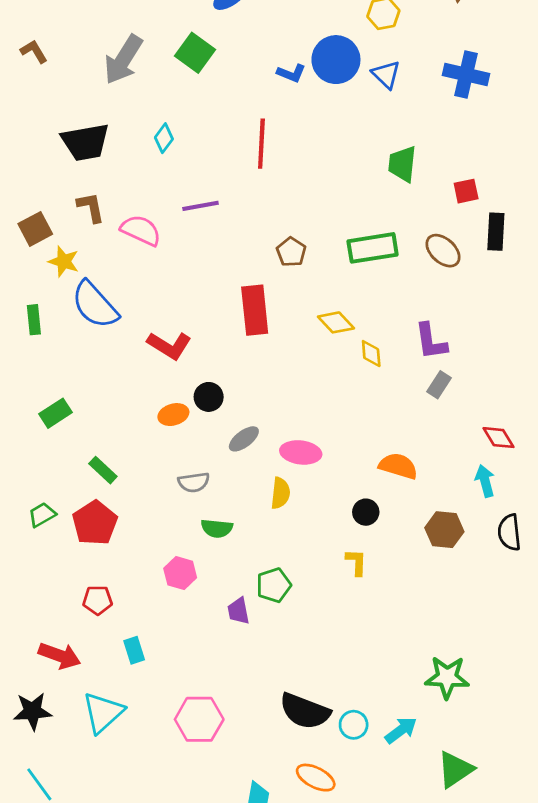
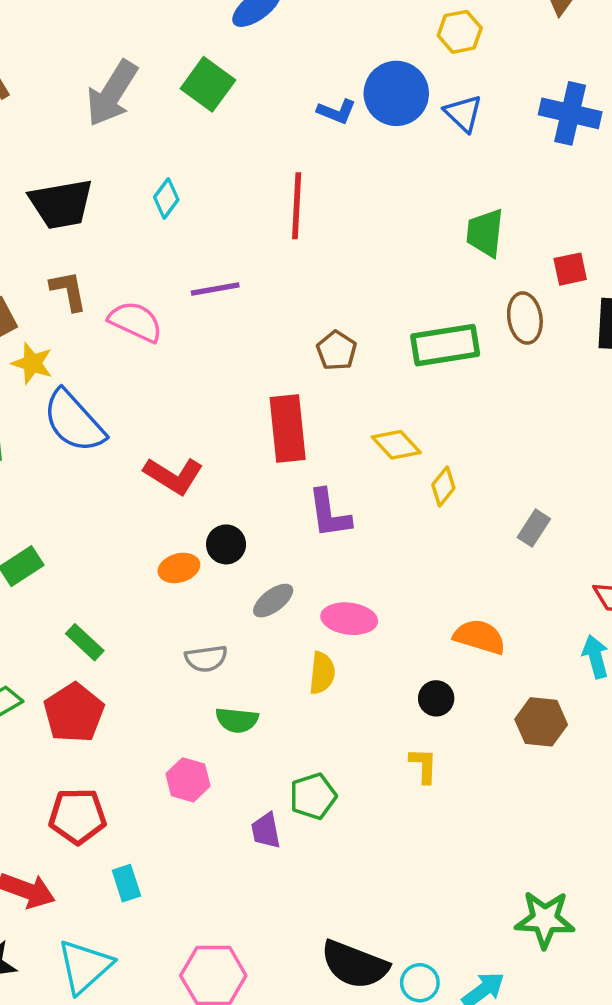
brown ellipse: (443, 251) -> (525, 318), moved, turned 39
purple L-shape: (431, 341) -> (329, 514), moved
yellow diamond: (371, 354) -> (443, 486), turned 44
red pentagon: (98, 600) -> (78, 816), size x1.4

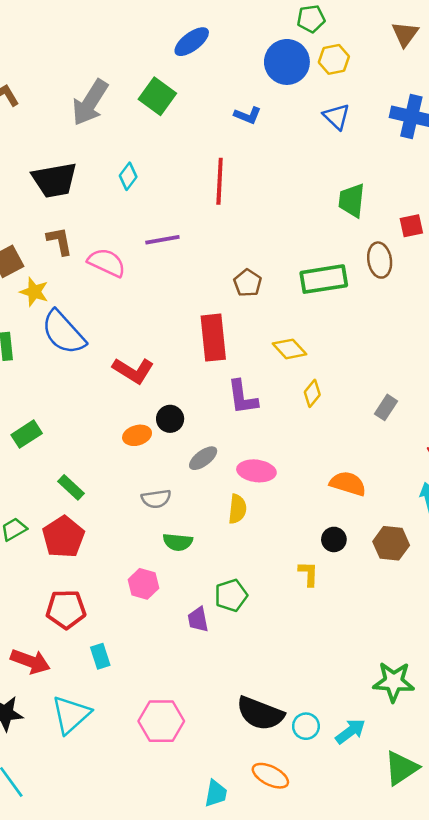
blue circle: (396, 93) -> (287, 62), moved
yellow diamond: (443, 486) -> (312, 393), moved
black circle: (436, 698) -> (334, 539), moved

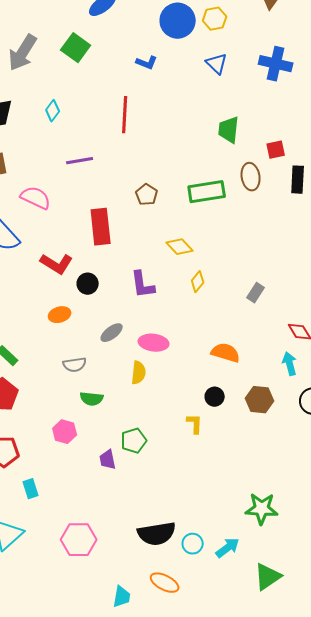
pink semicircle: (107, 263) -> (36, 198), moved
red rectangle: (213, 338) -> (101, 227), moved
black circle: (170, 419) -> (88, 284), moved
black semicircle: (260, 713) -> (157, 534), turned -30

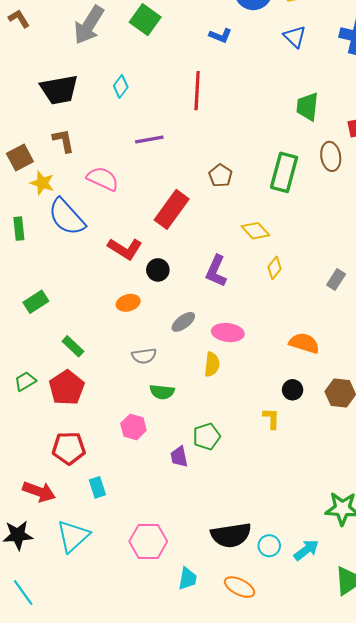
green rectangle: (207, 192) -> (284, 172), turned -66
red rectangle: (101, 227) -> (172, 209), turned 42
purple L-shape: (143, 285) -> (216, 271), turned 32
cyan trapezoid: (122, 597) -> (188, 579), moved

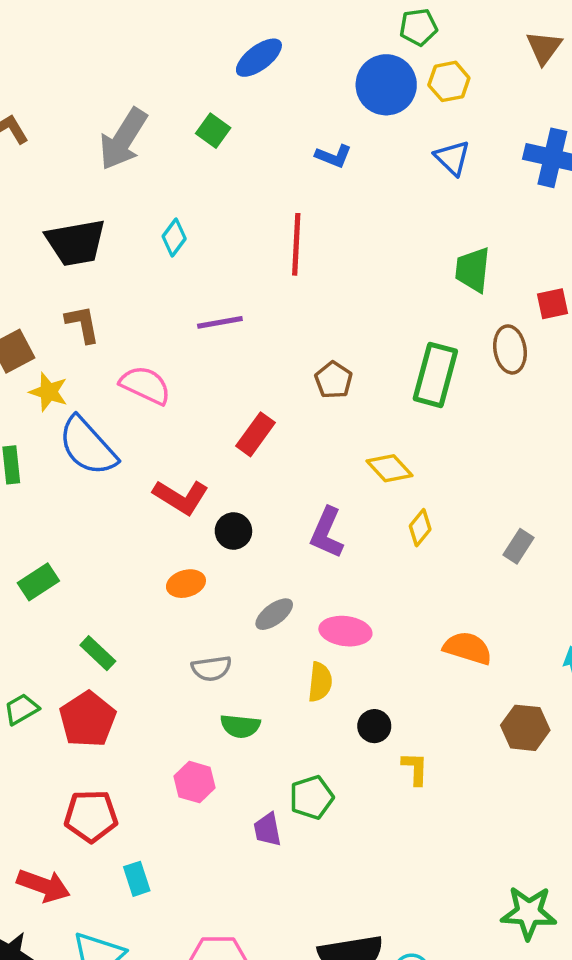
green square: (145, 20) -> (213, 131), size x0.7
red rectangle: (172, 209) -> (256, 434), size x0.7
black circle: (293, 390) -> (374, 726), moved

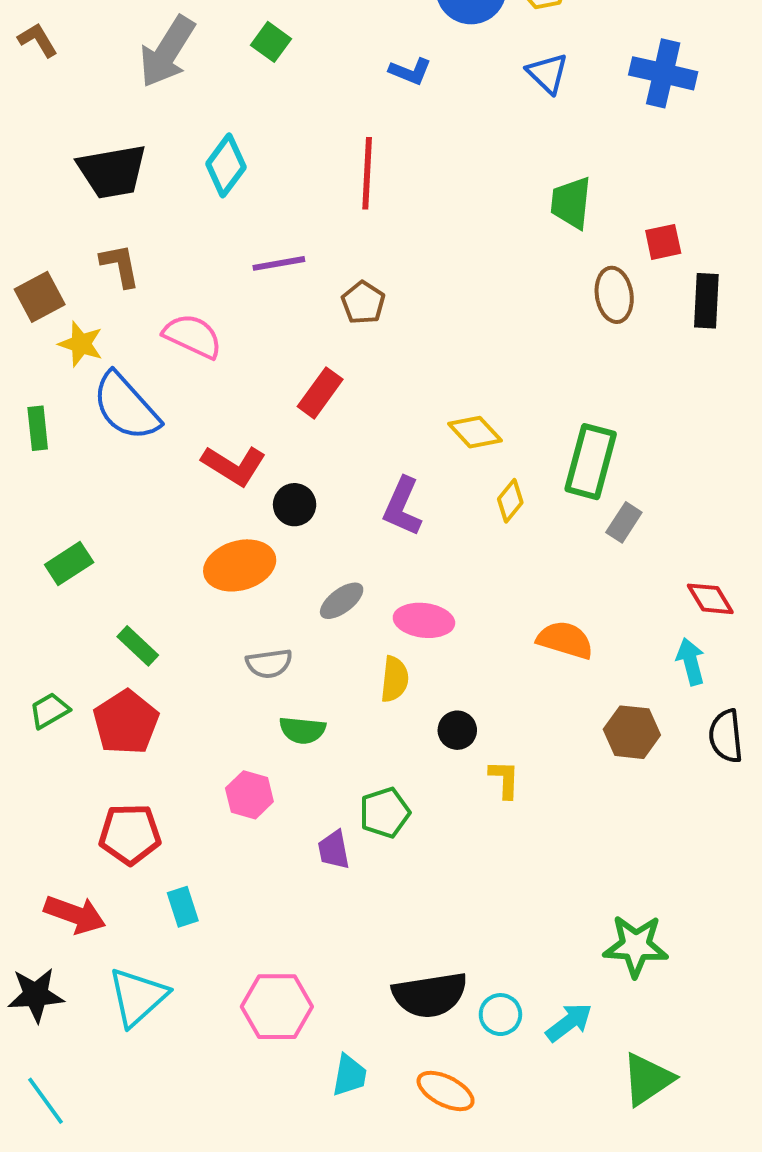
cyan diamond: (174, 238) -> (226, 165), size x1.4
green rectangle: (435, 375) -> (591, 462), moved
brown pentagon: (334, 380) -> (363, 303), moved
orange ellipse: (186, 584) -> (240, 565), size x1.6

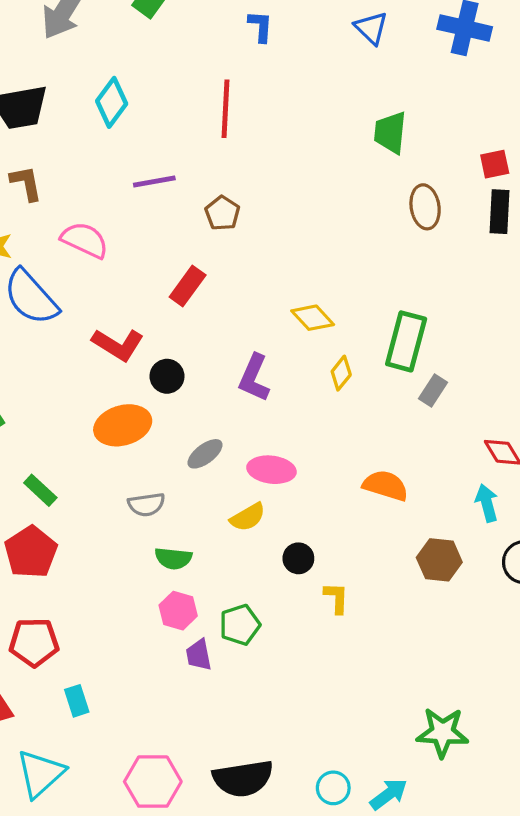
blue L-shape: (410, 71) -> (260, 26), turned -108
red square: (663, 242) -> (495, 164), moved
yellow semicircle: (395, 679) -> (248, 517), turned 54
pink hexagon: (249, 795) -> (178, 611), moved
black semicircle: (430, 995) -> (243, 778), moved

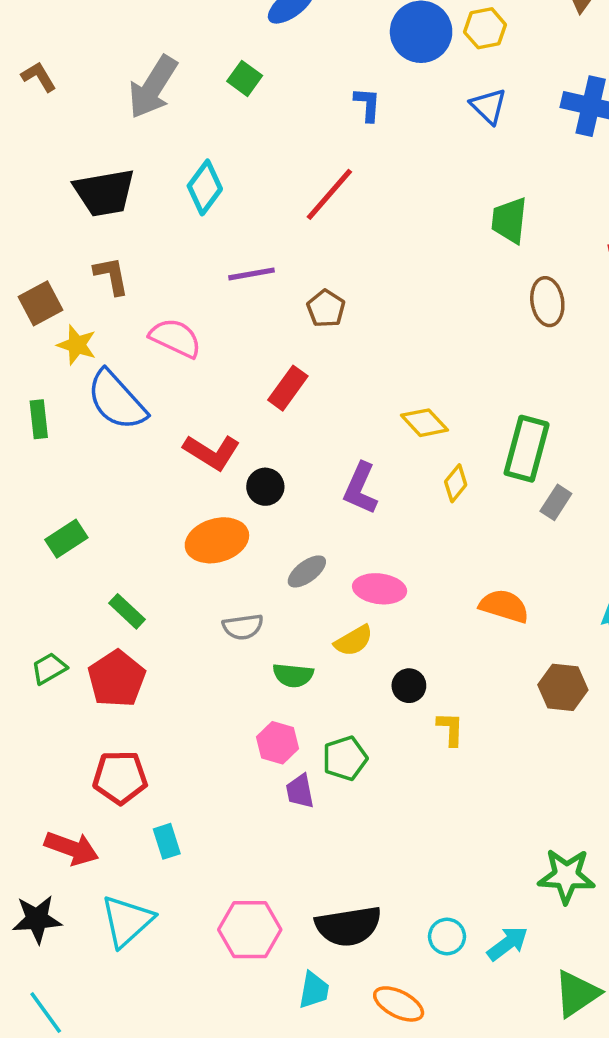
red line: (226, 109) -> (329, 194), turned 38
green semicircle: (173, 558) -> (293, 675), moved

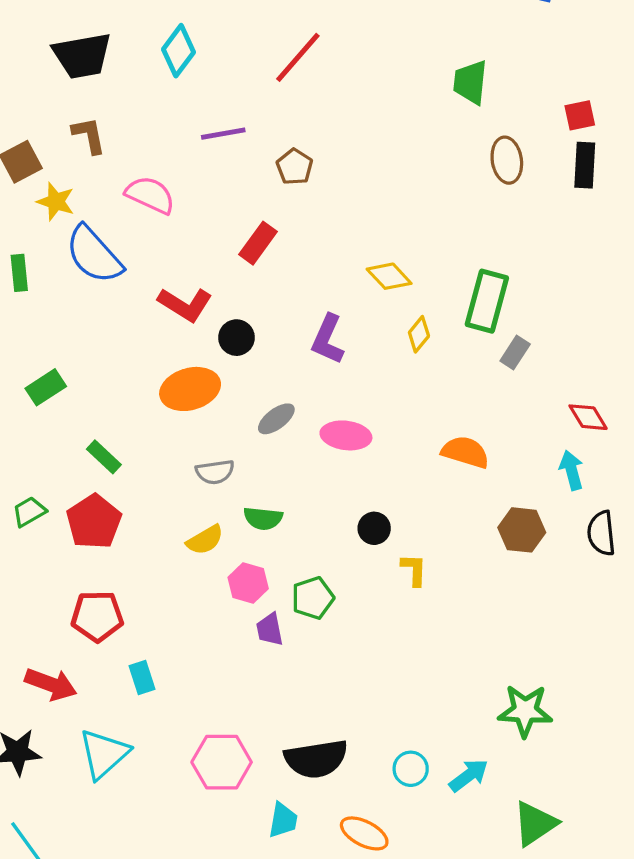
yellow semicircle: (354, 641) -> (205, 540), moved

